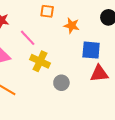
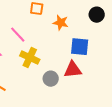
red triangle: (99, 74) -> (73, 70), moved

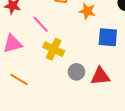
red triangle: (73, 70) -> (100, 76), moved

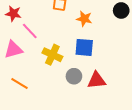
pink line: (41, 24) -> (30, 31), moved
blue square: (108, 37) -> (84, 47), moved

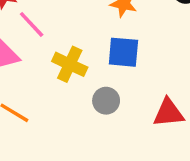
red triangle: (97, 80) -> (168, 113), moved

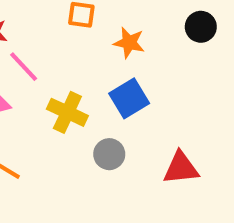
blue square: (123, 52) -> (129, 98), turned -36

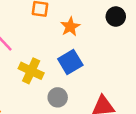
orange star: (129, 43) -> (70, 27), turned 30

